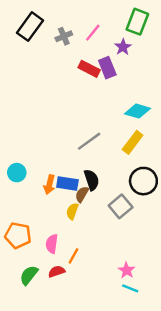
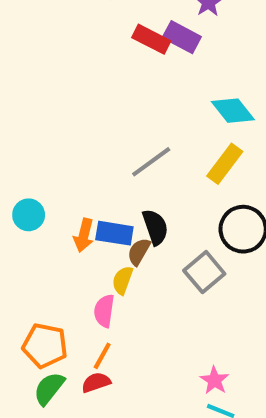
purple rectangle: (107, 68) -> (182, 37), turned -40
cyan diamond: (137, 111) -> (233, 111), turned 35
orange pentagon: (18, 235) -> (45, 346), moved
pink semicircle: (52, 244) -> (104, 311), moved
orange line: (73, 256) -> (102, 356), moved

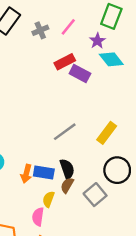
purple rectangle: (182, 37) -> (80, 73), moved
red rectangle: (151, 39) -> (65, 62), turned -54
cyan diamond: (233, 111) -> (111, 59), moved
brown semicircle: (139, 252) -> (67, 185), moved

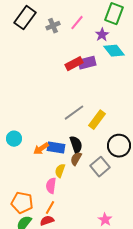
red rectangle: (65, 62) -> (74, 64), moved
purple rectangle: (80, 73) -> (87, 63), turned -42
yellow rectangle: (107, 133) -> (97, 120), moved
orange arrow: (26, 174) -> (41, 149), turned 42

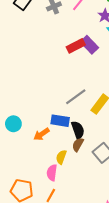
purple rectangle: (87, 63) -> (89, 45), turned 60
blue rectangle: (56, 148) -> (60, 121), moved

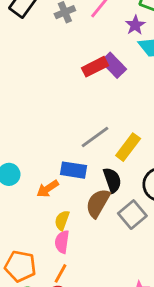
black semicircle: (78, 130) -> (112, 180), moved
brown semicircle: (78, 145) -> (98, 203), size x1.5
yellow semicircle: (61, 157) -> (62, 220), moved

